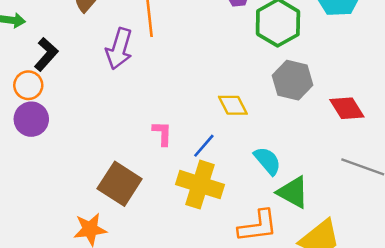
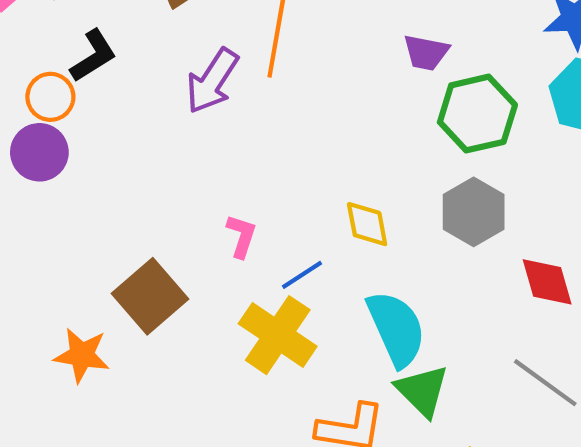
cyan semicircle: (267, 161) -> (396, 329), size x1.5

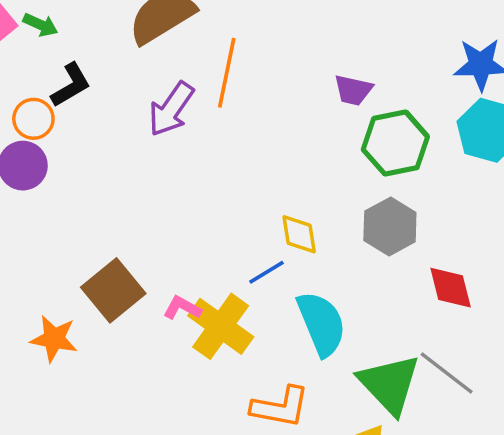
pink L-shape: (242, 236) -> (182, 308), moved, turned -81
blue line: (302, 275) -> (267, 272), moved
green triangle: (422, 391) -> (389, 384), moved, size x1.4

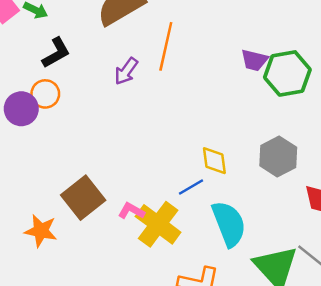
purple arrow: (171, 109) -> (126, 71), size x0.7
orange circle: (33, 119) -> (45, 94), moved
green hexagon: (395, 143) -> (287, 73), moved

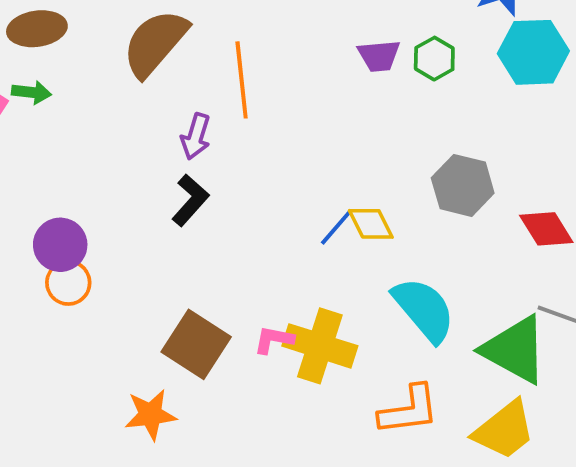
black L-shape: (56, 53) -> (190, 200), moved
green hexagon: (287, 73) -> (434, 59), size x0.6
orange circle: (45, 94) -> (68, 283), moved
blue line: (191, 187) -> (336, 228), moved

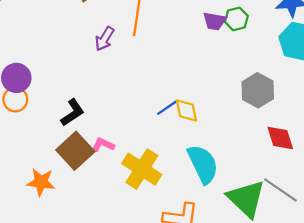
green hexagon: (434, 59) -> (236, 19), moved
gray hexagon: (463, 185) -> (258, 90), moved
black L-shape: (190, 200) -> (73, 113), moved
pink L-shape: (274, 340) -> (103, 145), moved

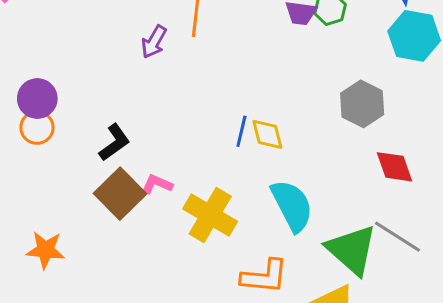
blue line: (167, 108) -> (241, 131), turned -40
orange star: (41, 182) -> (45, 250), moved

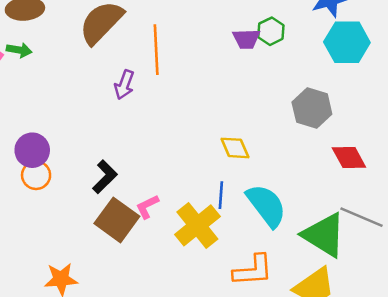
blue line: (241, 131) -> (221, 195), moved
pink L-shape: (157, 184) -> (147, 207), turned -40
yellow cross: (210, 215) -> (197, 225), turned 30

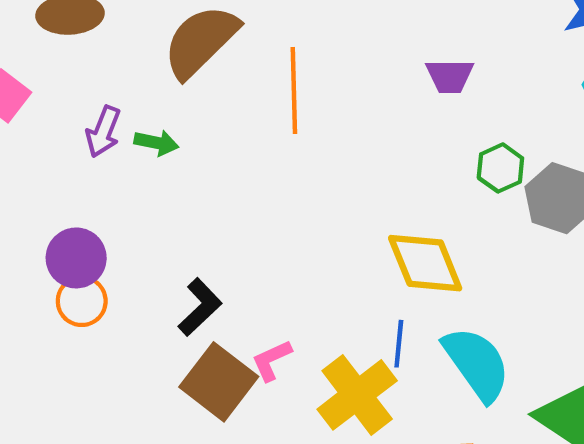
green hexagon: (271, 31) -> (500, 168), moved
green arrow: (19, 50) -> (156, 143), moved
purple arrow: (124, 85) -> (103, 132), moved
yellow diamond: (235, 148) -> (425, 263), size x1.5

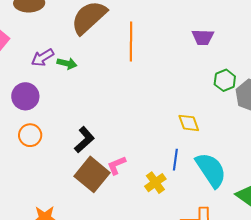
purple arrow: (103, 132) -> (43, 58), turned 35
purple circle: (76, 258) -> (25, 96), moved
yellow diamond: (425, 263) -> (189, 123), size x0.6
yellow cross: (357, 395) -> (155, 183), size x0.6

